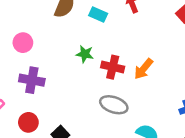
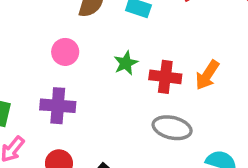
pink circle: (23, 43) -> (65, 52), moved
green star: (85, 54) -> (126, 63), turned -30

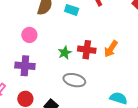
green star: (126, 63) -> (65, 53), moved
gray ellipse: (172, 128) -> (74, 80), moved

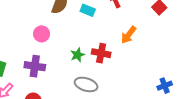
orange arrow: (111, 49) -> (129, 35), moved

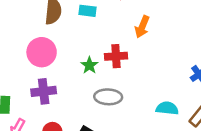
pink circle: (42, 34) -> (42, 52), size x1.5

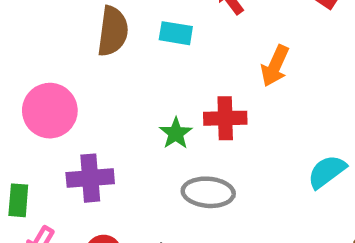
pink circle: (42, 52) -> (50, 111), moved
cyan semicircle: (167, 108) -> (327, 172), moved, turned -45

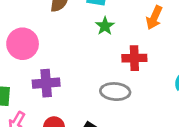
red cross: (225, 118) -> (134, 58), moved
green star: (176, 133) -> (105, 26), moved

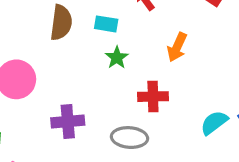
purple cross: (46, 83) -> (68, 122), moved

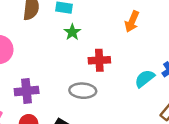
orange arrow: (177, 47) -> (132, 22), moved
purple cross: (68, 122) -> (27, 91), moved

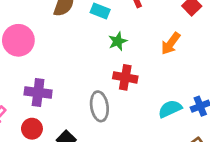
green star: (72, 32) -> (118, 41), moved
gray ellipse: (83, 91) -> (99, 106), turned 65

